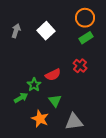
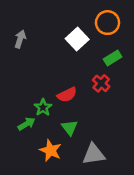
white square: (46, 31) -> (77, 39), moved
green rectangle: (86, 38) -> (113, 58), moved

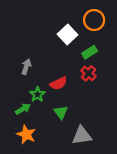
gray arrow: (20, 39) -> (26, 67), moved
green rectangle: (113, 58) -> (90, 52), moved
orange star: (51, 150) -> (26, 134), moved

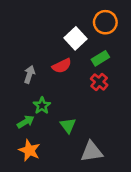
red semicircle: (58, 83) -> (62, 66), moved

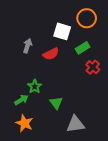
white square: (75, 38) -> (62, 31), turned -30
gray arrow: (29, 74) -> (27, 46), moved
red cross: (99, 82) -> (93, 67), moved

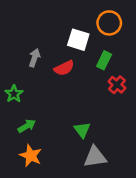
green rectangle: (83, 48) -> (104, 60), turned -32
green star: (35, 87) -> (14, 94), moved
green triangle: (56, 103) -> (82, 130), moved

